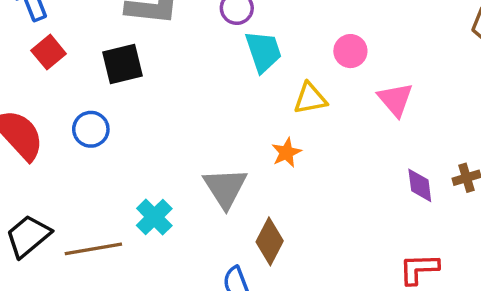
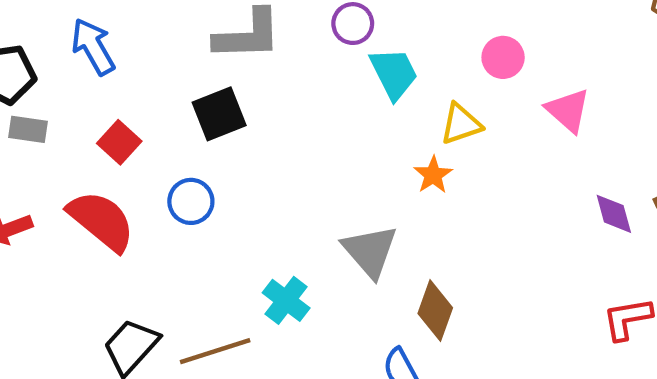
red square: (49, 52) -> (119, 142), moved
orange star: (286, 153) -> (433, 175), moved

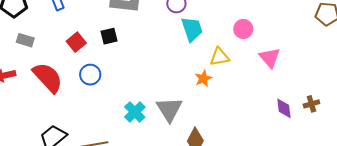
black square: (219, 114) -> (109, 36), size x0.7
gray rectangle: (28, 129) -> (25, 40), moved
red square: (119, 142) -> (76, 42), moved
cyan cross: (286, 300) -> (135, 112), moved

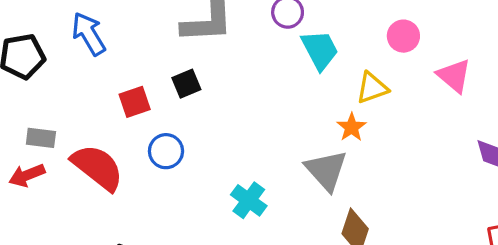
gray rectangle: (25, 40) -> (41, 138), moved
red square: (76, 42) -> (135, 102), turned 30
gray triangle: (169, 109) -> (326, 170), moved

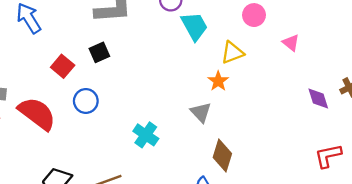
pink triangle: (454, 76) -> (291, 43), size x0.7
red square: (135, 102) -> (63, 66), turned -30
gray triangle: (326, 170) -> (201, 112), size x0.7

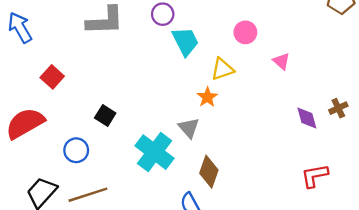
black square: (99, 52) -> (105, 116), moved, turned -36
blue circle: (86, 101) -> (76, 150), moved
red semicircle: (37, 114) -> (25, 123), turned -69
cyan cross: (146, 135) -> (155, 152), moved, size x1.5

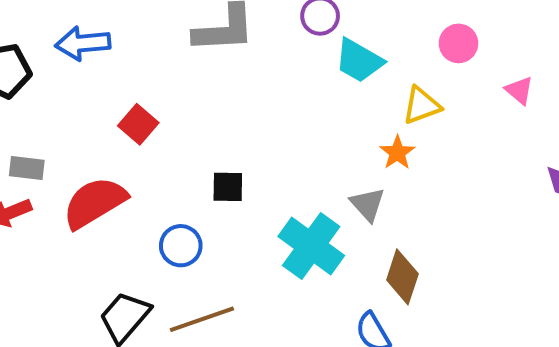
blue arrow: (20, 28) -> (83, 43), turned -64
cyan trapezoid: (185, 41) -> (359, 61), turned 148
black square: (105, 116) -> (228, 187), turned -30

